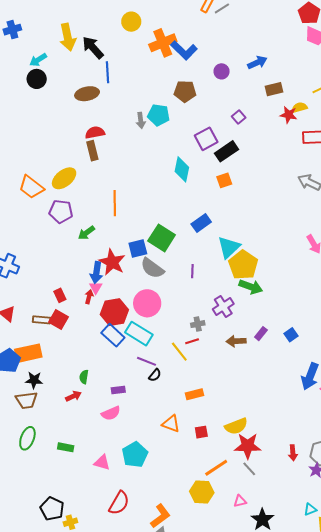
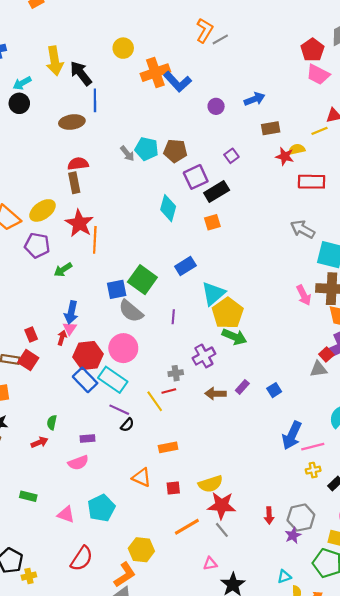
brown pentagon: (185, 91) -> (175, 151), moved
gray arrow: (141, 120) -> (127, 154), turned -35
red star: (112, 262) -> (79, 223), moved
yellow hexagon: (202, 492) -> (141, 550), moved

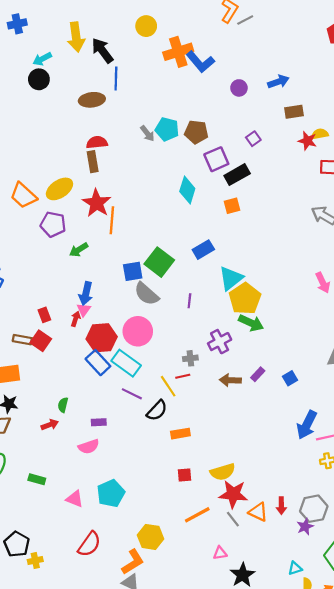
black semicircle: (127, 425) -> (157, 410), moved, size x1.5
orange triangle: (142, 477) -> (258, 512), moved

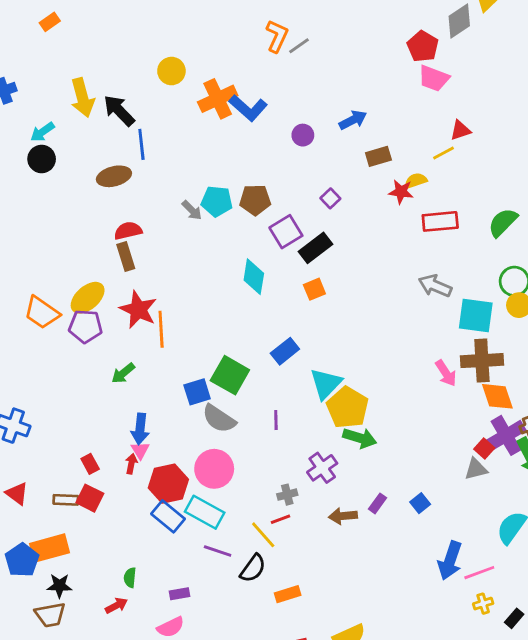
purple pentagon: (53, 224) -> (85, 326), moved

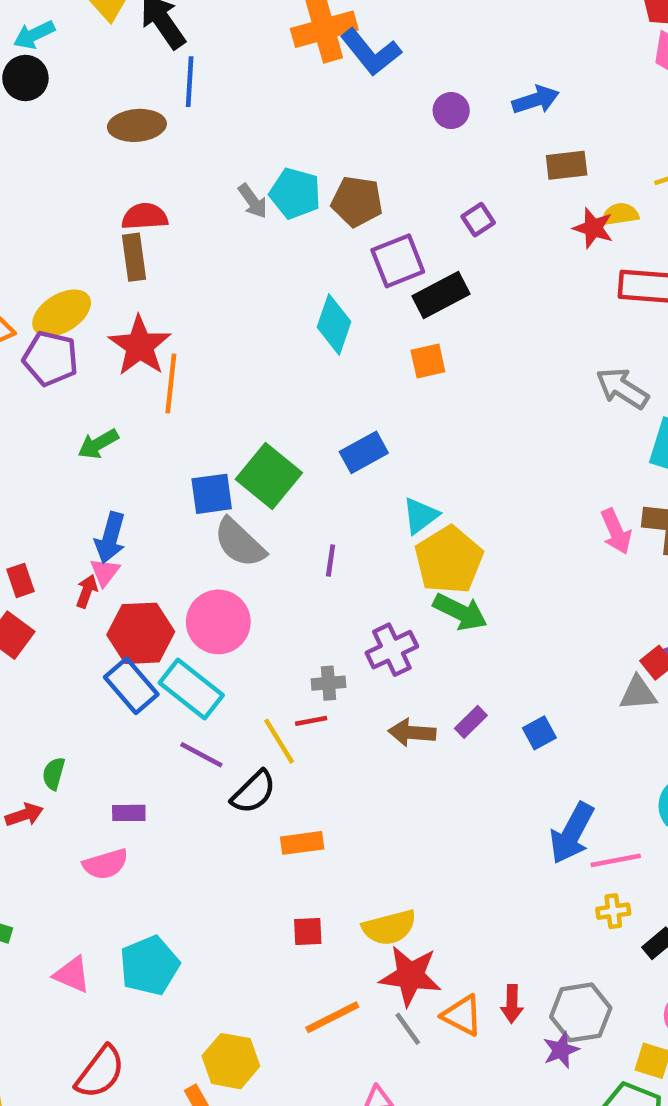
cyan triangle: (326, 384) -> (421, 516), size x0.7

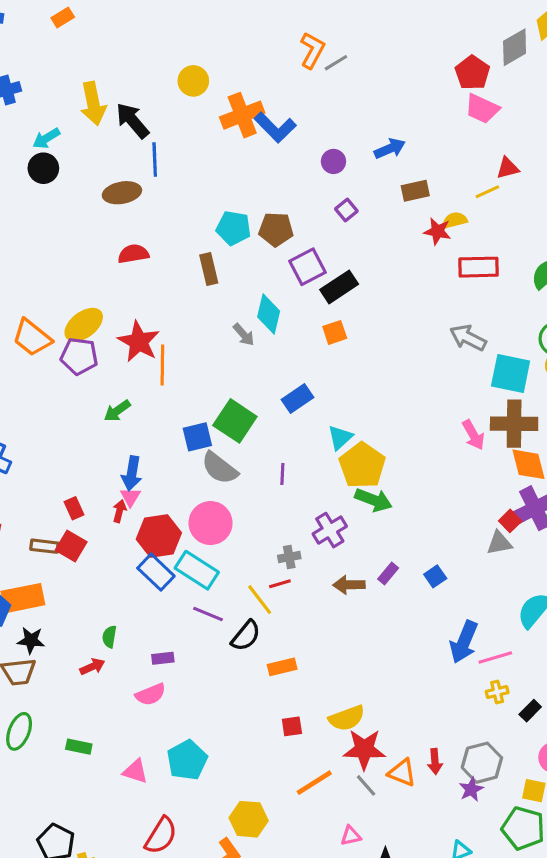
gray arrow: (253, 201) -> (244, 335), moved
purple square: (478, 220) -> (346, 210), moved
brown rectangle: (134, 257) -> (209, 269), moved

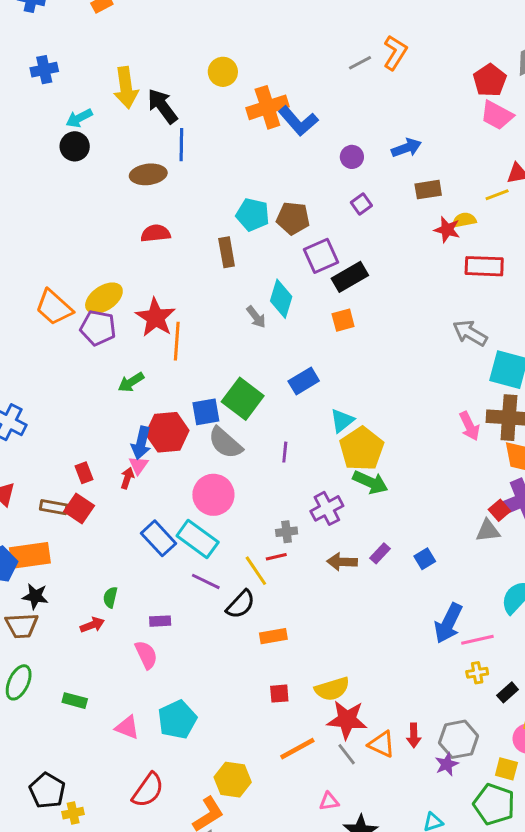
orange L-shape: (312, 50) -> (395, 53), moved
red hexagon: (159, 536) -> (167, 432), moved
pink semicircle: (151, 694) -> (146, 655), turned -96

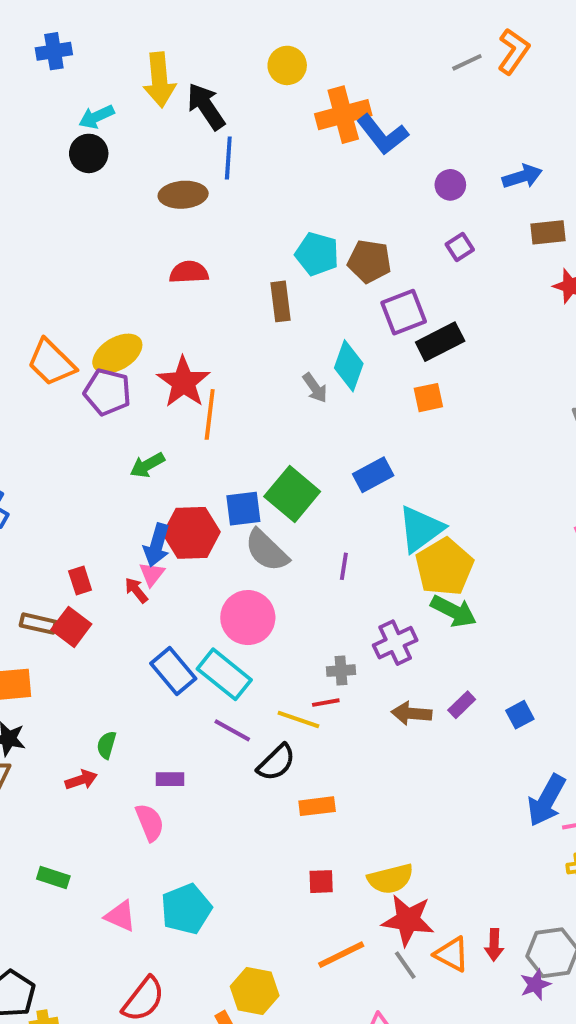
cyan triangle: (342, 421) -> (421, 529), size x1.5
red arrow: (127, 478) -> (136, 590), turned -60
yellow line: (256, 571) -> (298, 719), turned -40

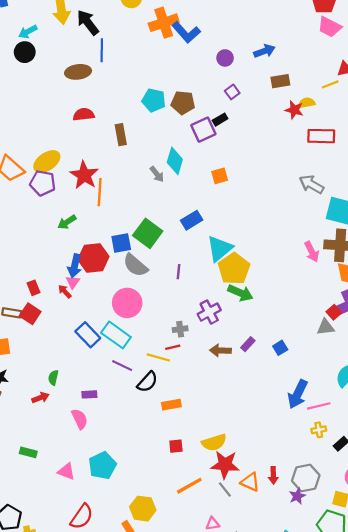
brown rectangle: (281, 301) -> (121, 135), moved
black rectangle: (440, 342) -> (220, 120), moved, size x0.6

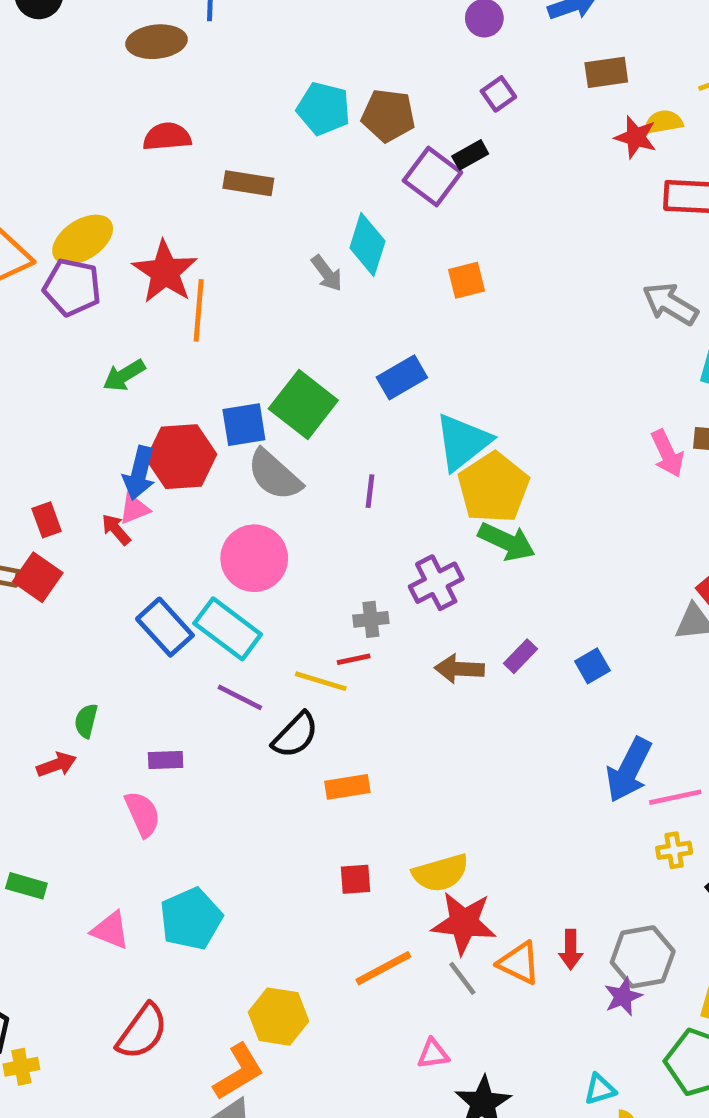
purple square: (203, 130) -> (432, 176), turned -30
brown rectangle: (121, 135) -> (248, 183), turned -72
pink triangle: (73, 282) -> (134, 509), turned 32

